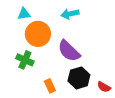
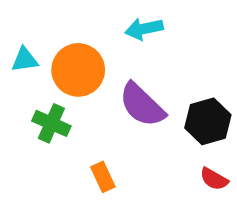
cyan triangle: (24, 14) -> (25, 60), moved
black hexagon: (79, 78) -> (208, 121), moved

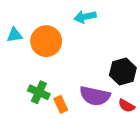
purple semicircle: (142, 105) -> (95, 96), moved, turned -32
green cross: (51, 123) -> (39, 92), moved

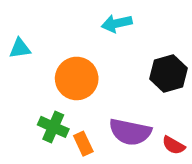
orange circle: (46, 41) -> (77, 78), moved
black hexagon: (123, 72) -> (168, 73), moved

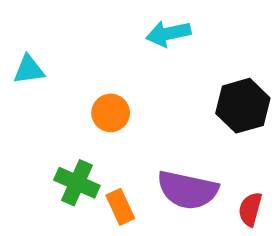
orange circle: (77, 78) -> (111, 113), size x0.6
red semicircle: (174, 145) -> (250, 209), turned 75

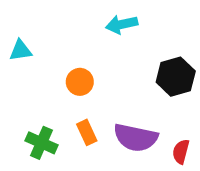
green cross: (77, 183) -> (41, 143), moved
orange rectangle: (120, 207) -> (87, 132), moved

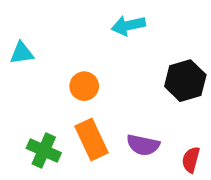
orange rectangle: (87, 132) -> (92, 139), size x1.5
purple semicircle: (136, 138) -> (143, 145), size x0.7

